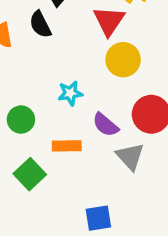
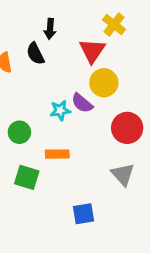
purple semicircle: (105, 125) -> (82, 103), moved
gray triangle: (130, 157) -> (123, 174), moved
green square: (30, 174) -> (27, 177), turned -30

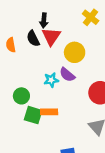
red triangle: (92, 51) -> (51, 36), moved
yellow circle: (104, 83) -> (75, 52), moved
green square: (27, 177) -> (33, 115), moved

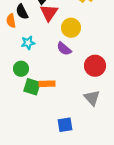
black semicircle: (33, 39) -> (22, 12), moved
cyan star: (51, 80) -> (28, 43), moved

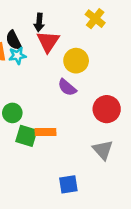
cyan star: (28, 43) -> (17, 56), moved

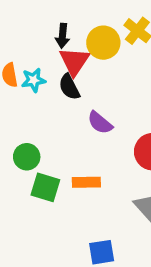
black semicircle: (14, 40) -> (69, 87), moved
yellow circle: (76, 61) -> (103, 43), moved
orange rectangle: (45, 132) -> (86, 182), moved

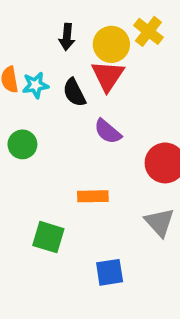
red triangle: (74, 61) -> (108, 76), moved
green circle: (27, 157) -> (22, 144), moved
green square: (45, 187) -> (48, 237), moved

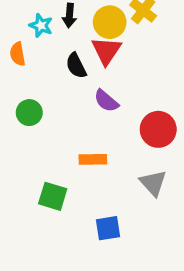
cyan star: (35, 85) -> (41, 26), moved, turned 30

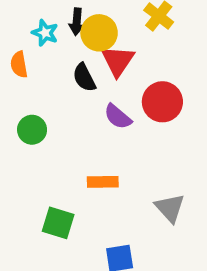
yellow circle: (110, 22) -> (99, 33), moved
red circle: (158, 129) -> (162, 102), moved

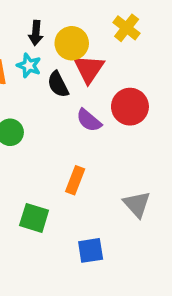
black arrow: (77, 22) -> (36, 33), moved
cyan star: (45, 33) -> (29, 66), moved
orange rectangle: (103, 182) -> (75, 180), turned -68

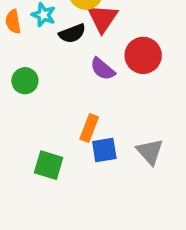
black semicircle: (58, 84) -> (72, 33), turned -84
blue square: (91, 250) -> (104, 150), moved

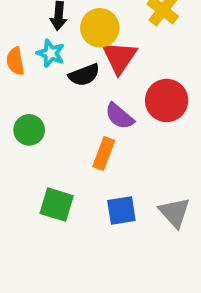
orange rectangle: (89, 128) -> (104, 153), moved
green square: (49, 165) -> (57, 205), moved

